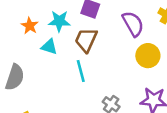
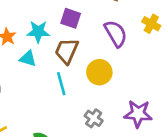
yellow circle: (148, 56) -> (99, 72), moved

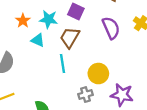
yellow circle: (99, 72) -> (98, 74), moved
gray cross: (94, 118) -> (86, 95), turned 32

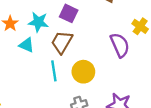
purple semicircle: (111, 28) -> (120, 45), moved
yellow circle: (98, 74) -> (83, 72), moved

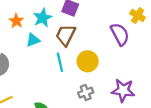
cyan star: (38, 22) -> (43, 18), turned -30
cyan triangle: (27, 45) -> (33, 40), turned -40

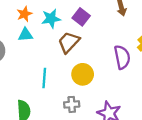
cyan triangle: (33, 40) -> (25, 35), moved
cyan line: (60, 62) -> (44, 78), moved

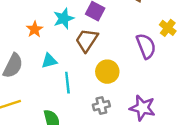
orange star: (24, 14) -> (35, 29), moved
cyan triangle: (25, 35) -> (49, 61), moved

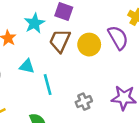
cyan triangle: (49, 61) -> (27, 66), turned 35
yellow circle: (107, 72) -> (89, 45), moved

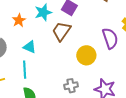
yellow circle: (89, 45) -> (86, 55), moved
cyan line: (48, 85) -> (25, 70), moved

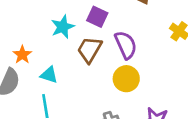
orange star: (19, 20) -> (22, 55), moved
purple semicircle: (110, 38) -> (126, 45), moved

